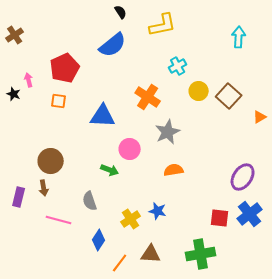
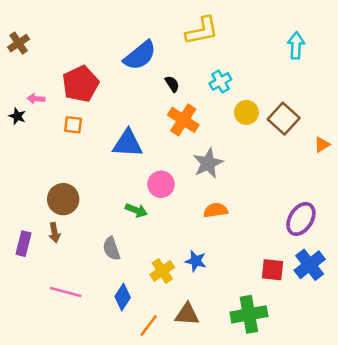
black semicircle: (121, 12) -> (172, 84), moved
pink arrow: (29, 80) -> (36, 99), turned -72
pink line: (59, 220) -> (66, 292), moved

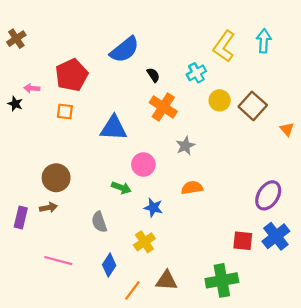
yellow L-shape: (202, 31) -> (224, 46), moved, turned 136
orange triangle: (322, 145) -> (287, 129), turned -40
gray star: (208, 163) -> (185, 146), size x0.7
brown arrow: (54, 233) -> (48, 208), turned -91
blue star: (196, 261) -> (153, 208), moved

